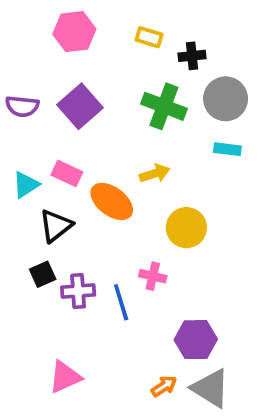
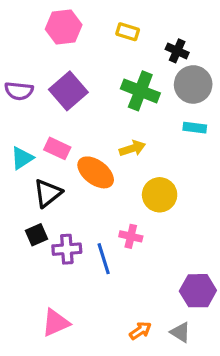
black cross: (192, 56) -> (177, 51), moved, turned 30
purple hexagon: (196, 340) -> (198, 291), moved
gray triangle: (211, 388) -> (180, 332), size x0.6

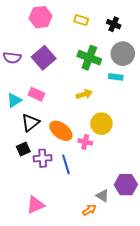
black cross: (177, 51) -> (114, 24), moved
cyan rectangle: (195, 128) -> (116, 77), moved
orange ellipse: (96, 172) -> (61, 131), moved
pink cross: (131, 236) -> (85, 142), moved
gray triangle: (180, 332) -> (102, 196), moved

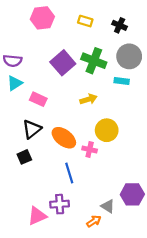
purple square: (44, 58) -> (63, 63), moved
cyan triangle: (14, 100) -> (15, 83), moved
purple cross: (43, 158) -> (60, 204), moved

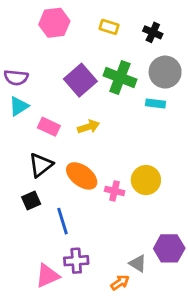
yellow arrow: (88, 99) -> (89, 127), moved
yellow circle: (107, 130) -> (146, 180), moved
blue line: (69, 173) -> (63, 221), moved

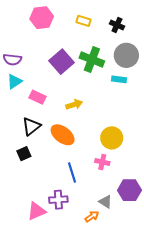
yellow arrow: (89, 127) -> (74, 104), moved
pink cross: (115, 191) -> (102, 162), moved
blue line: (63, 221) -> (72, 172), moved

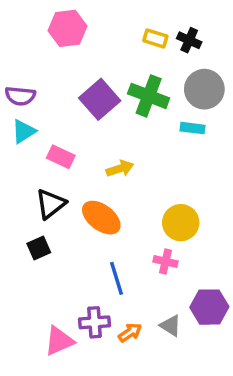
yellow rectangle: (84, 21) -> (155, 38), moved
orange arrow: (92, 216) -> (130, 332), moved

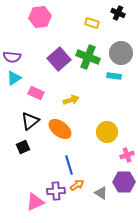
black cross: (189, 40) -> (118, 13), moved
pink cross: (165, 261) -> (127, 155), moved, turned -32
orange arrow: (130, 332) -> (77, 185), moved

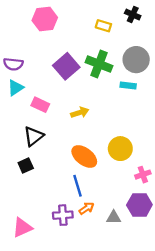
orange ellipse: (60, 129) -> (84, 156), moved
gray triangle: (101, 193) -> (114, 217), turned -32
pink triangle: (35, 202) -> (22, 227), moved

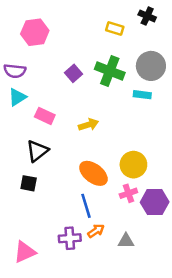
pink hexagon: (45, 19) -> (35, 32), moved
purple square: (66, 66) -> (74, 73), size x0.6
black square: (26, 166) -> (29, 183), turned 35
pink cross: (143, 175) -> (128, 193), moved
purple hexagon: (139, 205) -> (155, 202), moved

